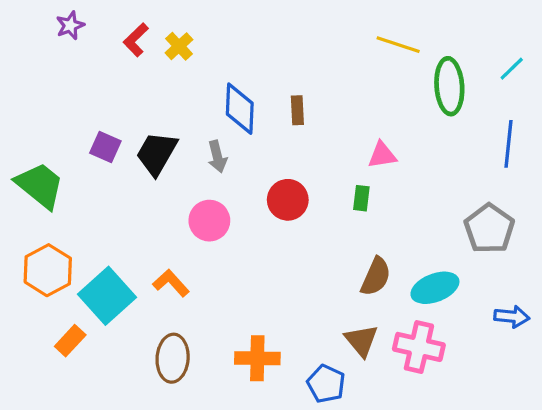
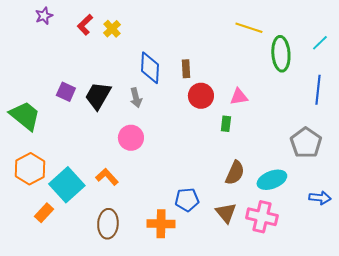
red circle: (288, 200) -> (201, 96), moved
blue pentagon: (326, 384) -> (187, 200), moved, turned -30

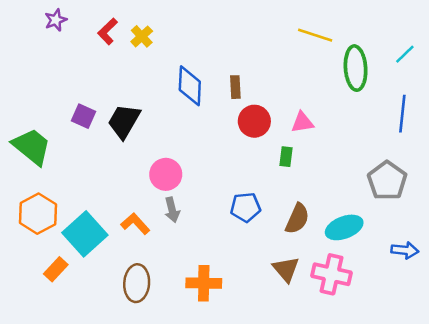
gray arrow: (136, 98) -> (172, 210), moved
blue pentagon: (187, 200) -> (245, 207), moved

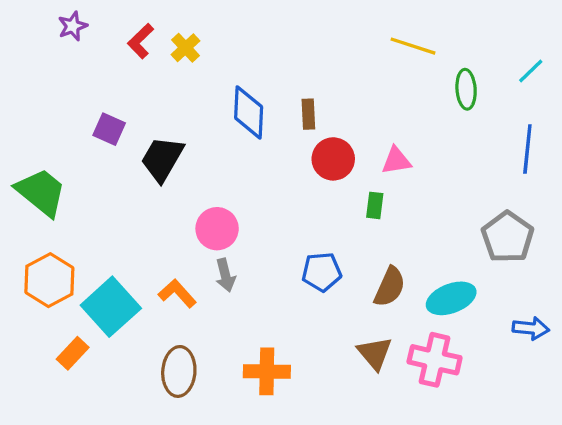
green ellipse: (356, 68) -> (466, 89), size x0.7
purple square: (84, 116) -> (109, 129), moved

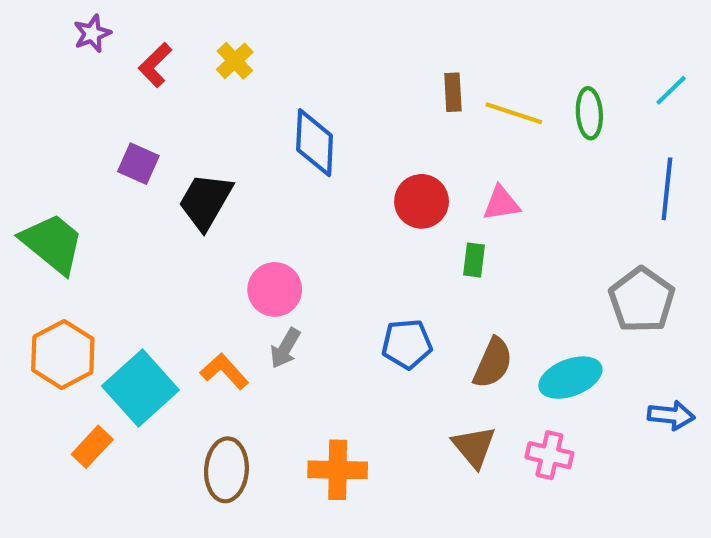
red L-shape: (141, 41) -> (155, 65), moved
yellow line: (413, 46) -> (514, 113), moved
brown rectangle: (308, 114) -> (453, 92), moved
gray arrow: (225, 275) -> (285, 348), turned 44
pink cross: (435, 360) -> (549, 455), size x0.7

